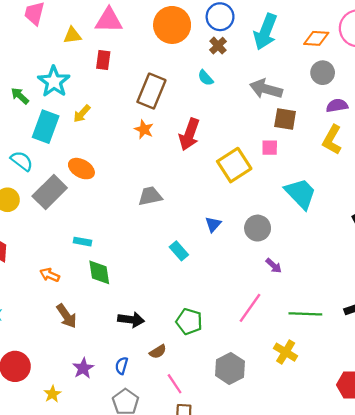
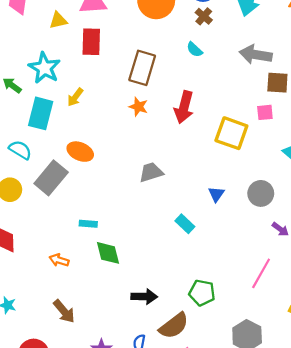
red rectangle: (103, 60) -> (91, 42), size x1.4
yellow square: (234, 165) -> (231, 133), turned -32
brown arrow: (67, 316) -> (64, 311), moved
brown semicircle: (158, 352) -> (174, 326), size x1.8

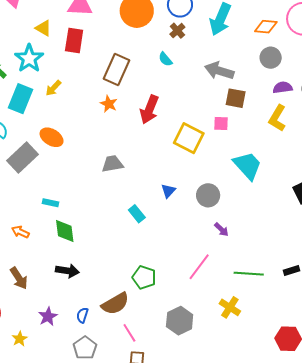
yellow triangle: (58, 20) -> (43, 28), moved, turned 36
black arrow: (144, 297) -> (67, 271), moved

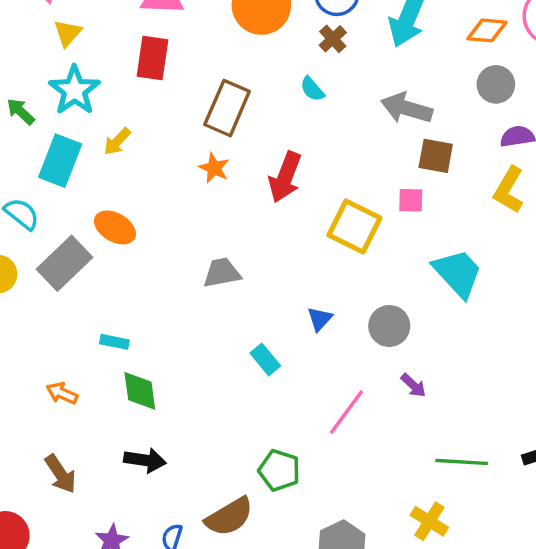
yellow triangle: (43, 28) -> (68, 33), moved, turned 42
pink line: (199, 267) -> (347, 412), moved

